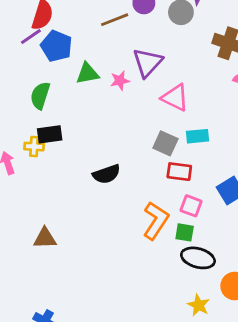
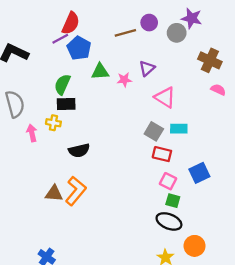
purple triangle: (148, 63) -> (147, 68), size x0.7
black rectangle: (50, 134) -> (66, 104), moved
black semicircle: (107, 174) -> (79, 150), moved
orange L-shape: (156, 221) -> (76, 191), moved
green square: (185, 232) -> (173, 201), moved

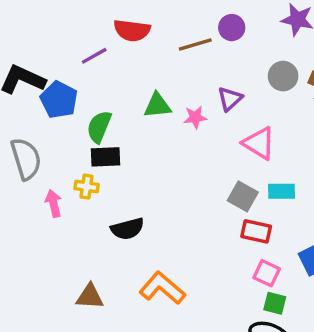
red semicircle: (71, 23) -> (132, 30), moved, turned 75
gray circle: (177, 33) -> (283, 76), moved
blue pentagon: (79, 48) -> (59, 100), moved
orange L-shape: (76, 191) -> (162, 288), moved, turned -88

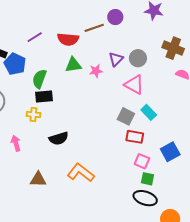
red semicircle: (132, 30) -> (68, 39), moved
gray circle: (283, 76) -> (138, 58), moved
cyan rectangle: (281, 191) -> (149, 112), turned 49
pink arrow: (53, 203) -> (16, 143), moved

